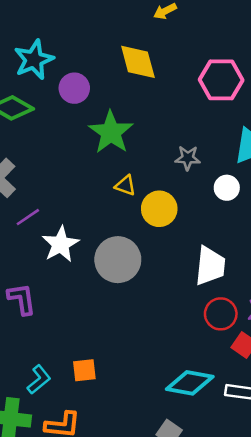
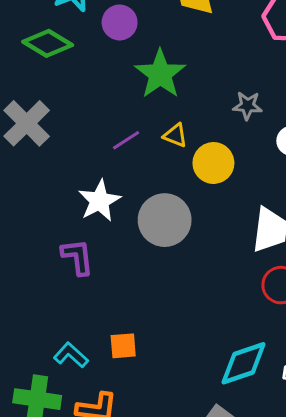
purple line: (28, 217) -> (126, 140), moved
purple L-shape: (22, 299) -> (77, 257), moved
cyan L-shape: (39, 380) -> (71, 355), turned -100
cyan diamond: (190, 383) -> (244, 363), turned -30

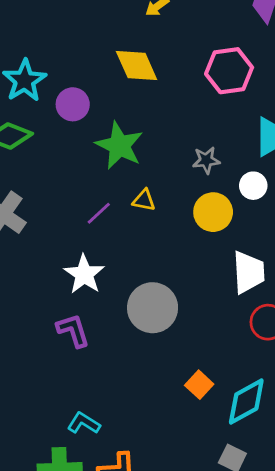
yellow circle: (213, 163) -> (213, 212), moved
gray circle: (165, 220) -> (153, 308), moved
orange square: (123, 346) -> (199, 385), moved, turned -32

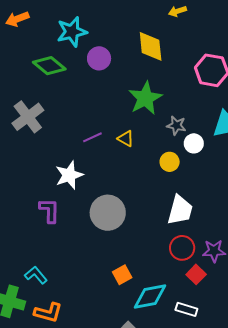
green star: (119, 146) -> (145, 98), moved
white circle: (253, 186) -> (194, 143), moved
yellow circle: (213, 212) -> (170, 162), size x0.7

